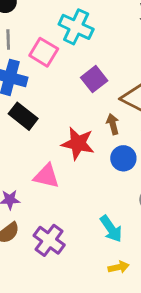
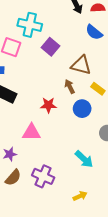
purple square: (94, 79) -> (50, 47), moved
red star: (78, 143) -> (48, 105), size x0.7
yellow arrow: (119, 267) -> (80, 196), moved

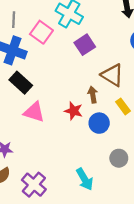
red star: (48, 105) -> (74, 111), moved
pink triangle: (32, 132) -> (34, 112), moved

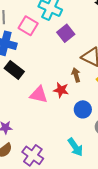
pink triangle: (34, 112) -> (39, 95), moved
blue circle: (99, 123) -> (83, 109), moved

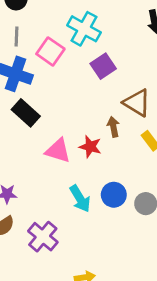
blue circle: (83, 109) -> (114, 195), moved
cyan arrow: (75, 147) -> (80, 199), moved

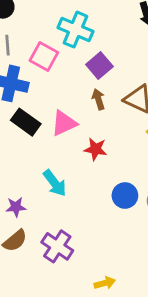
brown arrow: (113, 127) -> (98, 99), moved
pink triangle: (58, 151) -> (64, 123), moved, turned -36
cyan arrow: (80, 199) -> (55, 183), moved

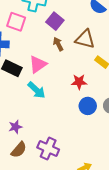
red star: (95, 149) -> (79, 82), moved
cyan arrow: (55, 183) -> (36, 90), moved

